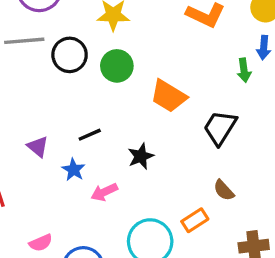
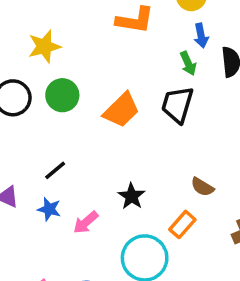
orange trapezoid: (169, 96) -> (121, 110), turned -60
black trapezoid: (220, 128) -> (177, 105), moved
black star: (141, 156) -> (132, 196), moved

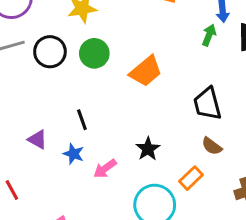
green arrow: (188, 63) -> (209, 35), turned -140
black trapezoid: (177, 105) -> (207, 104), moved, turned -36
black line: (55, 170) -> (82, 120), turned -75

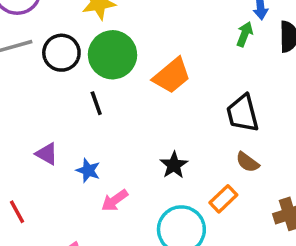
green circle: (94, 53) -> (113, 55), size x1.4
black line: (82, 120) -> (96, 103), moved
pink arrow: (105, 169) -> (115, 200), moved

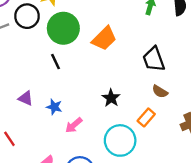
black circle: (61, 53) -> (27, 16), moved

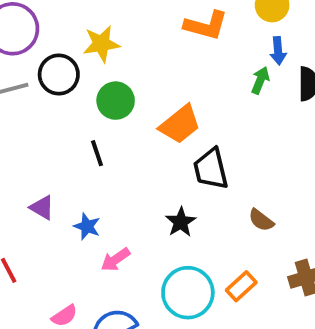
green circle: (63, 28) -> (116, 101), size x0.7
black trapezoid: (154, 59) -> (211, 169), moved
orange rectangle: (146, 117) -> (241, 286), moved

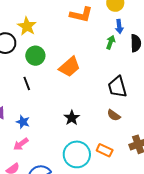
yellow star: (101, 44) -> (27, 26), turned -30
black trapezoid: (211, 169) -> (117, 87), moved
pink arrow: (115, 260) -> (21, 144), moved
orange rectangle: (241, 286) -> (105, 150), turned 70

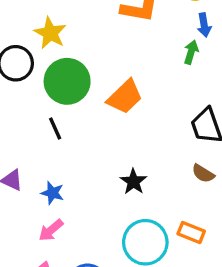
green circle: (35, 56) -> (67, 81), size x1.4

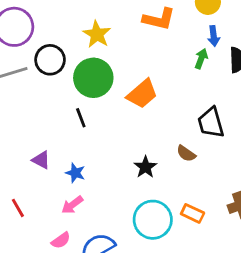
yellow star: (50, 33) -> (97, 34), moved
brown semicircle: (203, 173) -> (186, 154), moved

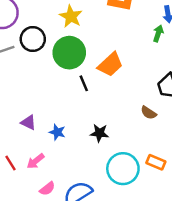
black line: (81, 118) -> (84, 83), moved
black star: (145, 167) -> (99, 133), moved, turned -30
pink arrow: (72, 205) -> (36, 161), moved

